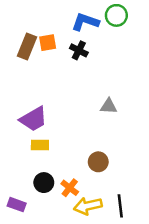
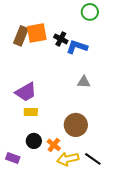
blue L-shape: (85, 22) -> (77, 47), moved
orange square: (48, 43) -> (37, 33), size x1.5
brown circle: (98, 162) -> (76, 125), size x1.5
black line: (120, 206) -> (93, 159), turned -48

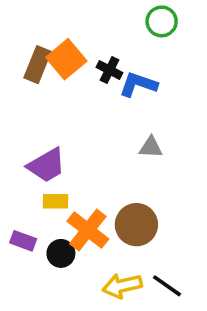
orange square: (37, 33) -> (66, 59), turned -30
orange cross: (54, 145) -> (88, 230), moved, size x1.6
purple rectangle: (13, 158) -> (23, 241), moved

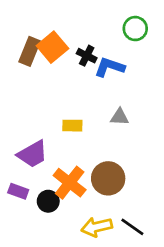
green circle: (162, 21) -> (135, 29), moved
purple trapezoid: (47, 165) -> (32, 154), moved
yellow rectangle: (56, 201) -> (72, 126), moved

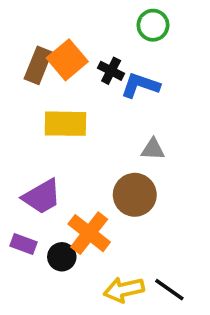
green circle: (135, 29) -> (153, 25), moved
yellow rectangle: (72, 126) -> (65, 124), moved, size x1.6
brown circle: (108, 178) -> (135, 195), moved

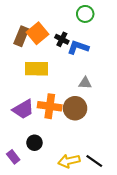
orange cross: (89, 233) -> (50, 106), moved, turned -30
purple rectangle: (23, 244) -> (13, 157), moved, turned 32

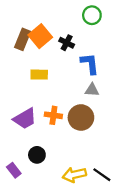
blue L-shape: (78, 47) -> (90, 64), moved, turned 65
yellow rectangle: (37, 69) -> (39, 75), size x0.7
orange cross: (50, 106) -> (53, 115), size x0.7

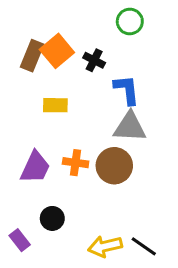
gray triangle: (92, 90) -> (130, 127), size x1.6
purple trapezoid: (25, 119) -> (35, 167), turned -35

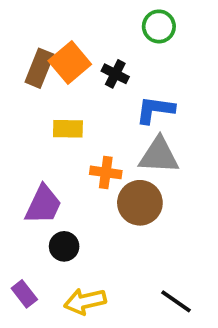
blue L-shape: (127, 90) -> (155, 110), turned -76
orange cross: (76, 163) -> (106, 172), moved
black circle: (52, 218) -> (64, 246), moved
yellow arrow: (105, 246) -> (85, 301), moved

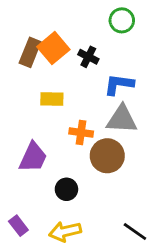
black circle: (64, 246) -> (66, 189), moved

